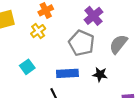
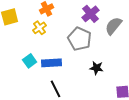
gray semicircle: (118, 44) -> (114, 26), moved
blue rectangle: (67, 73) -> (52, 63), moved

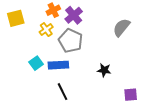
purple cross: (91, 14) -> (74, 15), moved
gray pentagon: (80, 39) -> (71, 41), moved

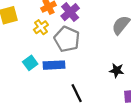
black star: (104, 70) -> (117, 70), moved
black line: (62, 92) -> (77, 93), moved

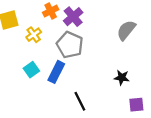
yellow cross: (41, 27) -> (34, 35), moved
blue rectangle: (54, 65) -> (56, 72), turned -60

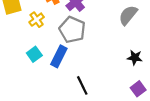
black star: (122, 78) -> (135, 58), moved
purple square: (136, 105) -> (138, 89), turned -32

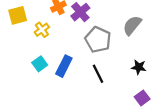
gray pentagon: (72, 30) -> (98, 40), moved
black line: (82, 85) -> (98, 74), moved

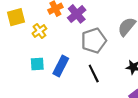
gray pentagon: (98, 40) -> (94, 41), turned 30
cyan square: (40, 64) -> (37, 64), turned 32

